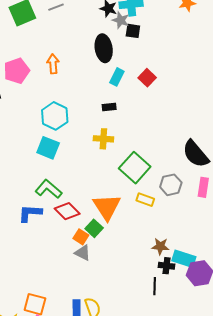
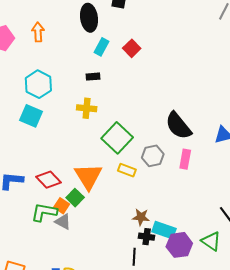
green L-shape: (49, 189) -> (44, 212), moved, turned -32

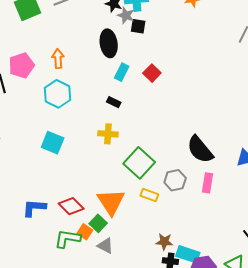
black rectangle: (93, 77) -> (114, 102), turned 32
cyan hexagon: (38, 84) -> (58, 94), moved
gray triangle: (63, 222) -> (105, 246), moved

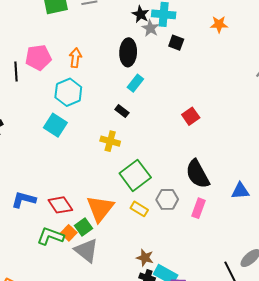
black square: (138, 26) -> (176, 43), moved
red square: (152, 73) -> (191, 116), moved
cyan square: (53, 143) -> (55, 125), moved
gray triangle: (105, 246) -> (86, 250), size x1.5

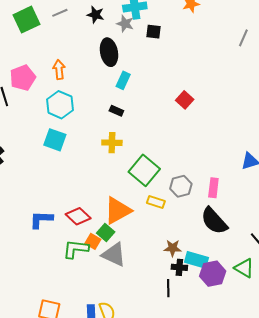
black star: (141, 14) -> (96, 15), moved
black semicircle: (198, 174) -> (214, 221), moved
orange triangle: (100, 208) -> (118, 211), turned 36

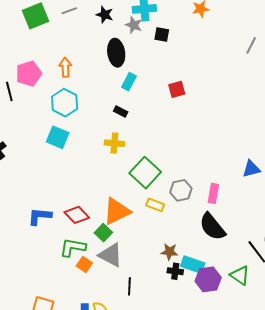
red square: (185, 100) -> (177, 89), moved, turned 30
orange square: (93, 241) -> (84, 264), moved
black line: (168, 288) -> (129, 286), moved

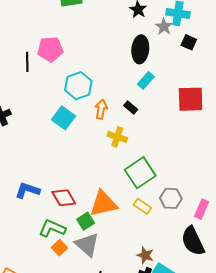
orange arrow: (65, 67) -> (101, 109), moved
red square: (177, 89) -> (191, 99), size x1.6

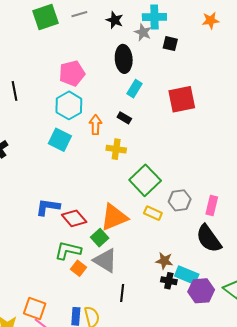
pink pentagon: (50, 49) -> (72, 73), moved
blue L-shape: (27, 190) -> (48, 207), moved

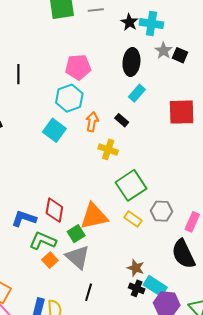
cyan cross: (154, 17) -> (151, 24), moved
gray star: (143, 32) -> (164, 51), moved
blue L-shape: (48, 207) -> (24, 219), moved
red diamond: (74, 218) -> (54, 210), turned 40

